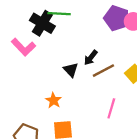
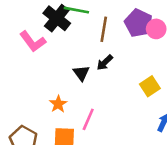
brown line: (103, 71) -> (104, 29), moved, turned -60
pink line: (111, 108) -> (88, 119), moved

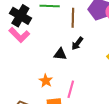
black cross: (57, 18) -> (20, 16), moved
black triangle: (81, 73) -> (60, 54), turned -40

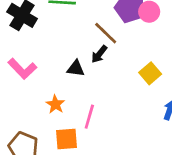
brown line: (73, 18) -> (106, 33), moved, turned -48
pink L-shape: (19, 35) -> (22, 69), moved

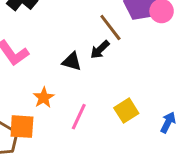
yellow square: (150, 73) -> (126, 111), moved
orange square: (66, 139) -> (22, 127), moved

